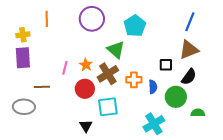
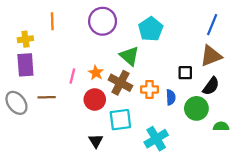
brown cross: (108, 74) -> (120, 83), turned -30
gray ellipse: (24, 107) -> (16, 103), moved, turned 50
cyan cross: (154, 124) -> (156, 139), moved

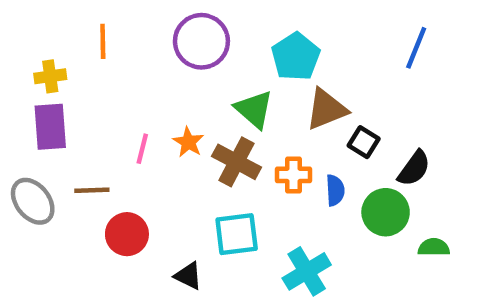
brown triangle: (211, 56) -> (326, 109), moved
black square: (185, 73) -> (364, 142), turned 32
red circle: (95, 100) -> (127, 234), moved
black triangle: (96, 141) -> (188, 276), turned -32

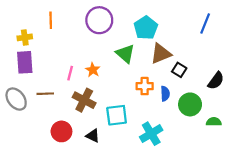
brown cross: (237, 162) -> (84, 100), moved
black semicircle: (414, 168) -> (216, 81), moved
red circle: (127, 234) -> (61, 131), moved

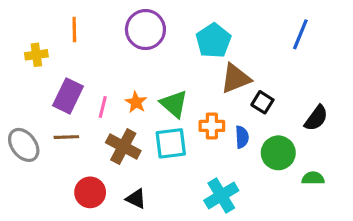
green triangle: (125, 54) -> (174, 104), moved
purple rectangle: (25, 62) -> (68, 96), moved, turned 30
cyan square: (117, 115) -> (171, 143), moved

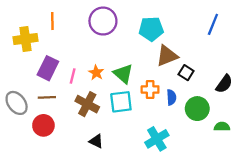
cyan pentagon: (213, 41) -> (151, 29), turned 30
yellow cross: (36, 55) -> (26, 39), size x1.5
red circle: (90, 192) -> (43, 125), moved

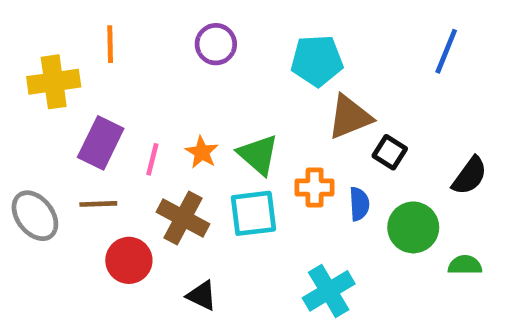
purple circle: (103, 21) -> (216, 44), size x0.7
red circle: (43, 125) -> (129, 260), moved

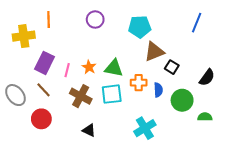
green triangle: (258, 155) -> (114, 68), turned -30
brown line: (98, 204) -> (43, 90), turned 49
red circle: (129, 260) -> (41, 119), moved

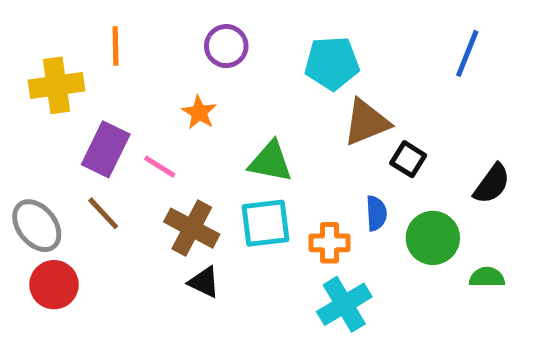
orange star: (89, 67) -> (199, 112), moved
pink line: (67, 70) -> (160, 167), turned -72
orange cross: (139, 83) -> (330, 243), moved
red circle: (41, 119) -> (54, 285), moved
black triangle: (89, 130) -> (204, 282), moved

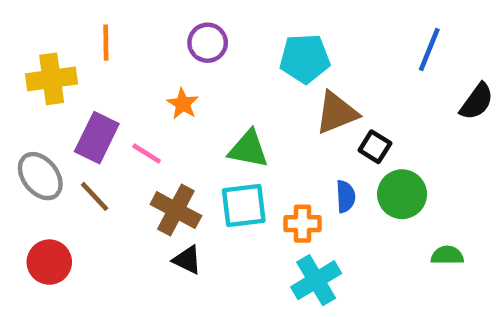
black semicircle: (492, 184) -> (477, 101), moved
gray ellipse: (37, 226) -> (40, 176), moved
green circle: (433, 238) -> (402, 194), moved

